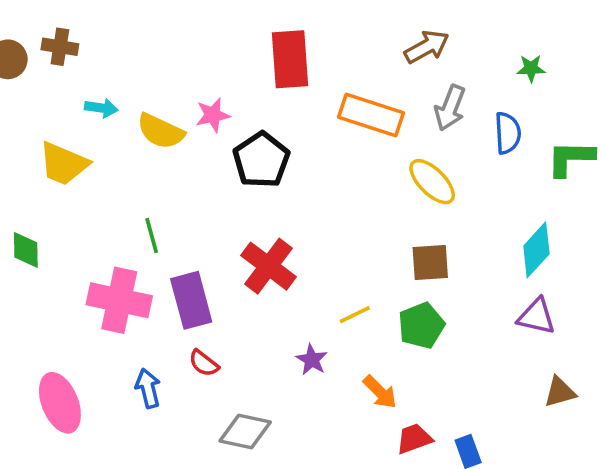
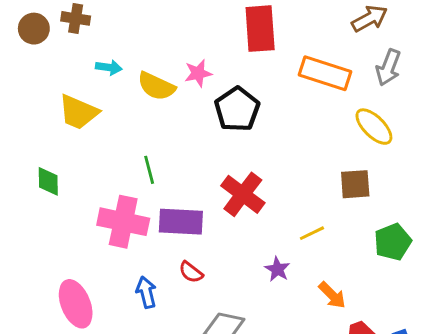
brown square: (430, 263) -> (355, 184), moved
purple rectangle: (191, 300) -> (181, 222), turned -72
green pentagon: (421, 325) -> (393, 242), moved

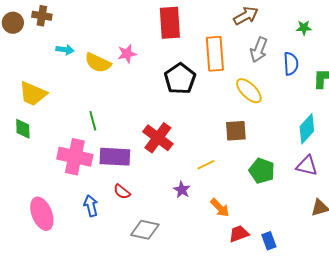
orange rectangle: (325, 73) -> (215, 54), turned 68
black pentagon: (237, 109) -> (180, 79), moved
yellow trapezoid: (79, 112) -> (33, 94), moved
green pentagon: (393, 242) -> (262, 171), turned -30

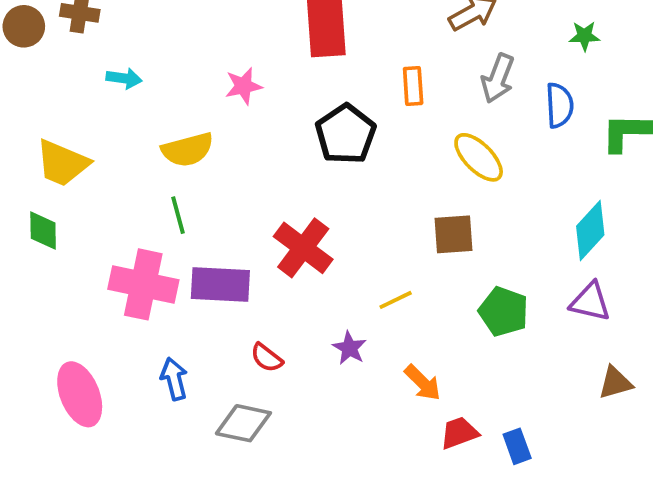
orange rectangle: (215, 54) -> (413, 86), size x0.6
yellow semicircle: (98, 63) -> (188, 150), moved, turned -40
red semicircle: (122, 192) -> (267, 358), moved
gray diamond: (145, 230) -> (243, 423), moved

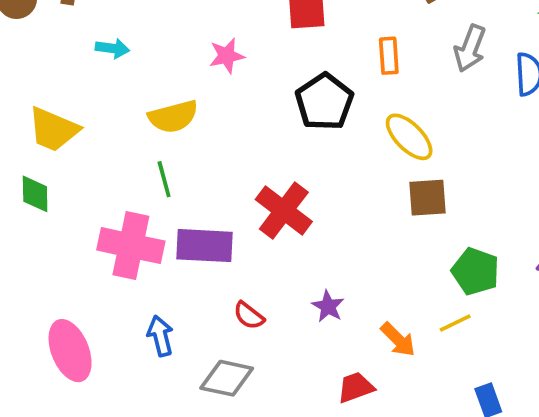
yellow ellipse: (479, 157) -> (409, 137), moved
yellow line: (396, 300) -> (455, 323), moved
red trapezoid: (459, 433) -> (356, 387), moved

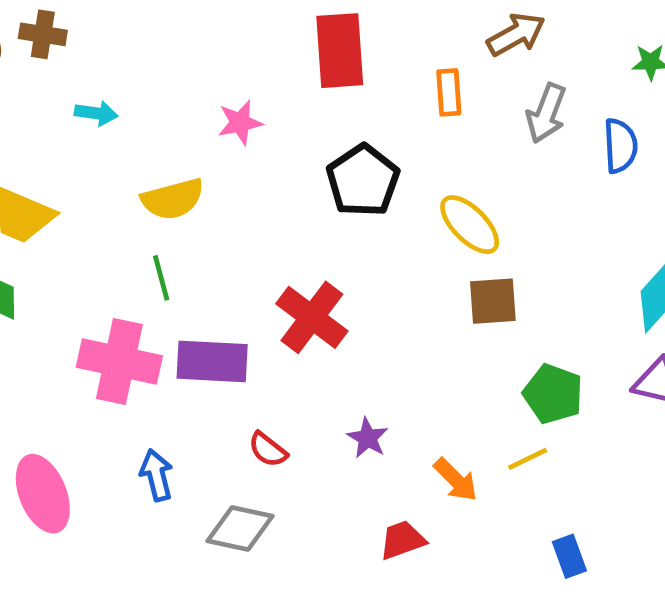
orange rectangle: (389, 56) -> (449, 92), moved

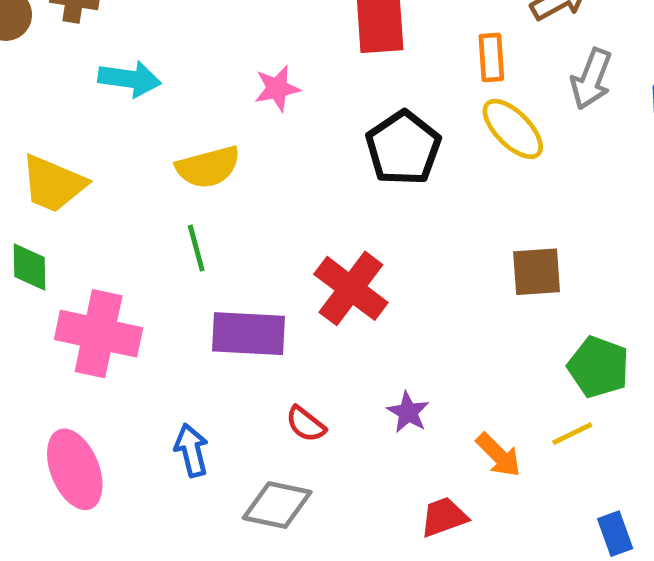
cyan arrow: (96, 113) -> (130, 79), size x1.4
yellow ellipse: (470, 225) -> (513, 129), moved
pink cross: (119, 361) -> (99, 334), moved

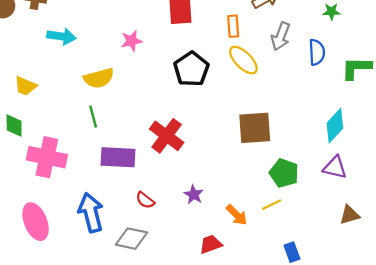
yellow trapezoid: (53, 184) -> (25, 86), size x0.7
brown square: (537, 272) -> (255, 128), size x1.4
blue arrow: (191, 450) -> (91, 213), size x1.6

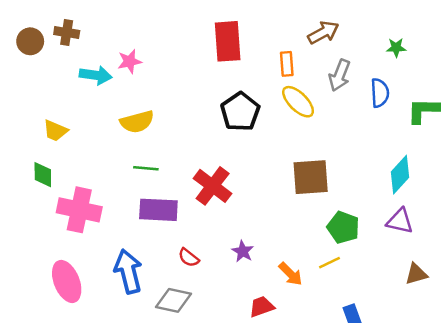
pink star: (132, 41) -> (130, 61), moved
green line: (93, 117) -> (146, 168), moved, turned -70

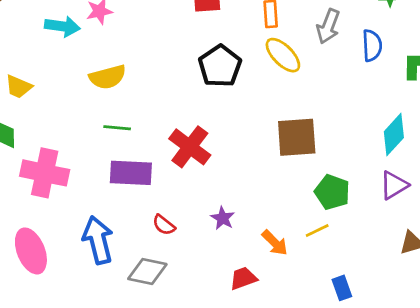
purple triangle: (400, 221) -> (394, 185), turned -44

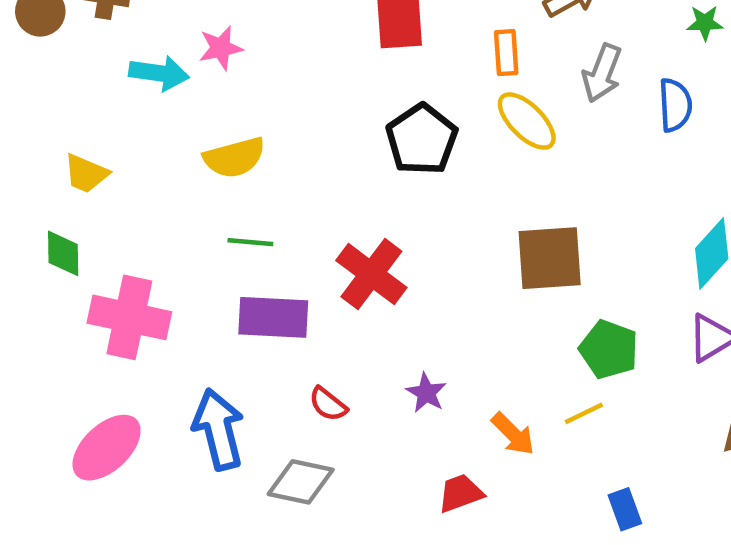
pink ellipse: (31, 251) -> (107, 448), turned 69

